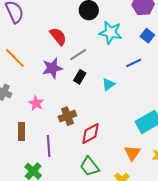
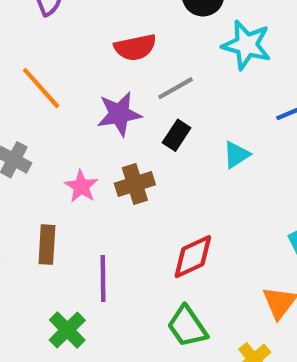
red semicircle: (58, 36) -> (135, 47), turned 114
brown cross: (67, 116) -> (135, 184), moved

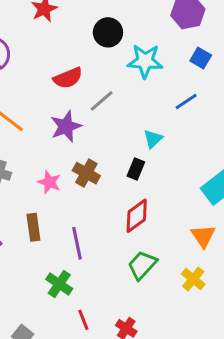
black rectangle: (177, 135) -> (136, 169), moved
brown cross: (135, 184) -> (86, 173), turned -32
green trapezoid: (187, 326) -> (142, 265), turned 88

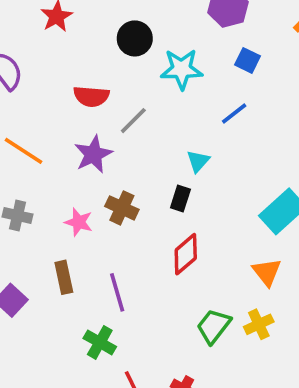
red semicircle: (68, 78) -> (91, 96), turned 32
green trapezoid: (142, 265) -> (214, 326), moved
yellow cross: (193, 279) -> (259, 324), turned 30

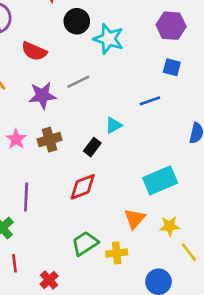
black circle: (135, 38) -> (77, 21), moved
blue square: (247, 60) -> (172, 67), turned -30
cyan star: (182, 69) -> (109, 39), moved
red semicircle: (91, 96) -> (34, 51), moved
brown cross: (122, 208) -> (49, 140), turned 30

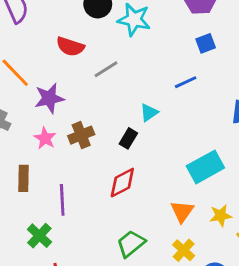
red semicircle: (34, 51) -> (70, 47), moved
blue square: (172, 67) -> (206, 43), turned -30
purple star: (42, 96) -> (49, 98), moved
yellow cross: (117, 253) -> (184, 250), moved, turned -36

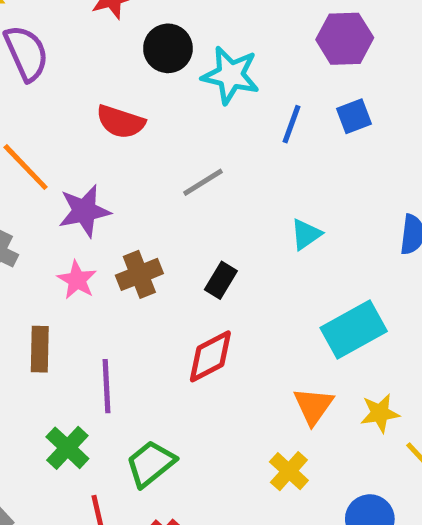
gray line: (106, 69) -> (203, 182), moved
blue line: (186, 82) -> (291, 124), moved, turned -45
cyan triangle: (149, 113) -> (306, 234), moved
green trapezoid: (131, 244) -> (151, 464), moved
yellow cross: (184, 250) -> (289, 471), moved

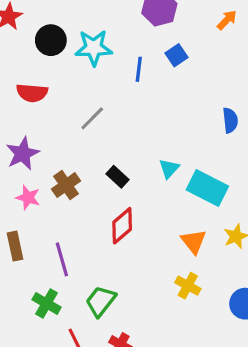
cyan triangle: (306, 234) -> (169, 169), moved
black rectangle: (221, 280) -> (118, 177), turned -65
cyan rectangle: (354, 329) -> (207, 188), turned 69

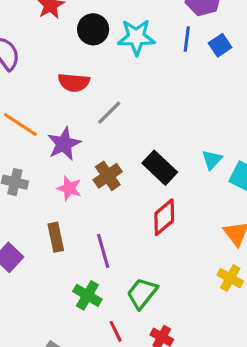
blue line: (139, 69) -> (187, 39), moved
gray line: (92, 118) -> (109, 113), moved
black rectangle: (118, 177) -> (160, 168), size x1.5

